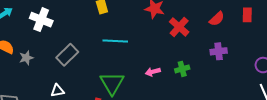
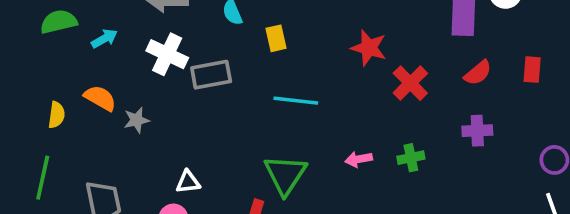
gray rectangle: (67, 55) -> (211, 75), moved, turned 30

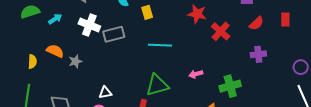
green cross: (411, 158) -> (230, 86), moved, size x1.5
green triangle: (285, 175) -> (157, 85), turned 45

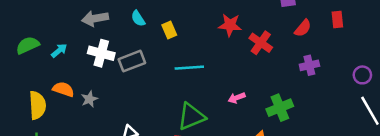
yellow semicircle: (32, 62) -> (37, 105), size x1.6

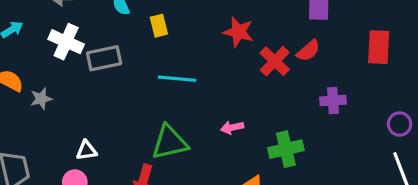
red rectangle: (337, 20) -> (379, 47), size x1.5
red semicircle: (303, 28) -> (308, 51), moved

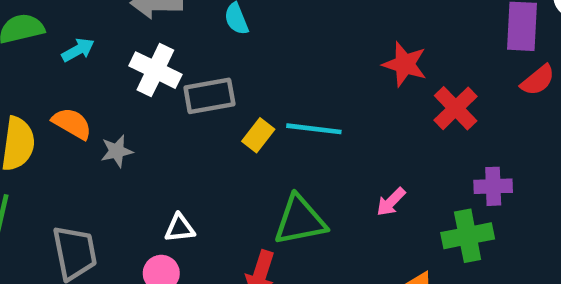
yellow rectangle: (159, 26) -> (258, 135), moved, turned 50
red semicircle: (308, 51) -> (538, 80), moved
purple cross: (333, 101) -> (493, 186), moved
pink arrow: (232, 127) -> (391, 202), turned -35

